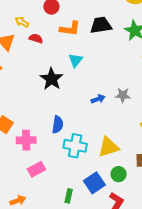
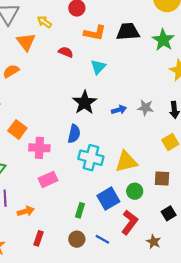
red semicircle: (36, 38) -> (66, 52), moved
black star: (52, 79) -> (85, 103), moved

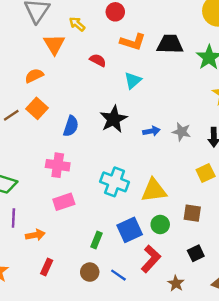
orange square: (17, 129) -> (37, 108), moved
blue semicircle: (74, 134) -> (71, 126), moved

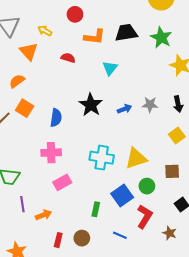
cyan triangle: (133, 80) -> (110, 68), moved
brown circle: (90, 272) -> (82, 238), moved

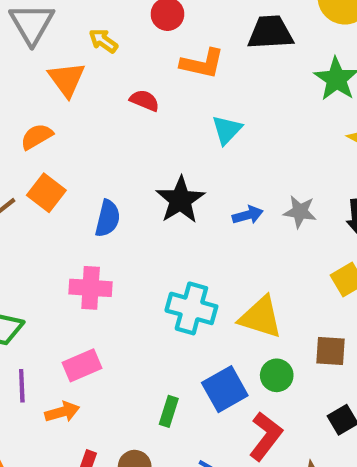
black trapezoid: (126, 33) -> (270, 33), moved
yellow triangle: (136, 158) -> (261, 317), turned 30
pink rectangle: (62, 182) -> (82, 365), moved

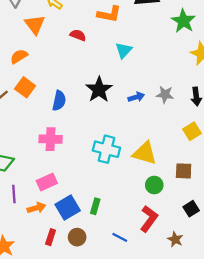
blue square: (225, 389) -> (68, 208), moved

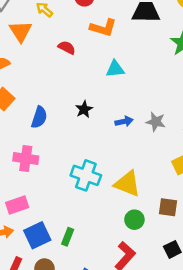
cyan triangle: (124, 50) -> (115, 69), turned 36
black star: (99, 90) -> (84, 109), size x0.6

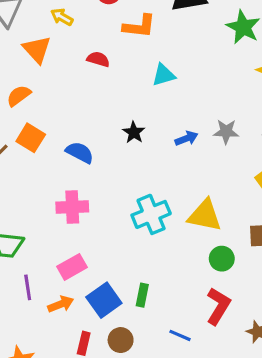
blue semicircle: (39, 117) -> (80, 152), turned -70
cyan cross: (86, 175) -> (151, 214), turned -32

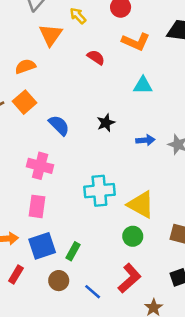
green circle: (222, 259) -> (133, 236), moved
pink rectangle: (72, 267) -> (37, 206), moved, turned -70
brown circle: (121, 340) -> (59, 281), moved

